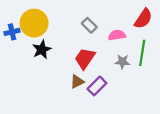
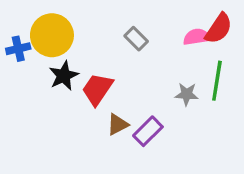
pink semicircle: (117, 35) -> (197, 37), moved
red trapezoid: (85, 58) -> (97, 89), moved

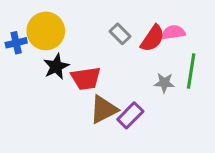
red semicircle: (219, 29) -> (153, 38), moved
red trapezoid: (97, 89) -> (86, 78), turned -132
brown triangle: (118, 124) -> (104, 109), size x1.5

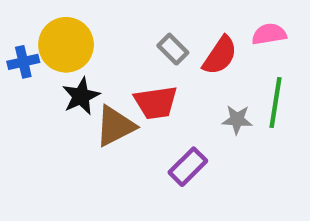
pink semicircle: (173, 32) -> (269, 34), moved
red trapezoid: (86, 78) -> (156, 103), moved
brown triangle: (104, 109) -> (115, 126), moved

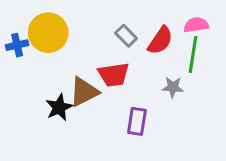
black star: (81, 96) -> (59, 107), moved
green line: (276, 103) -> (193, 54), moved
purple rectangle: (188, 167) -> (137, 121), turned -36

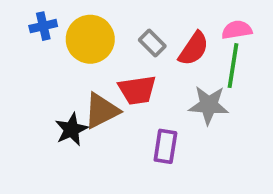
yellow circle: (48, 33) -> (90, 39), moved
blue cross: (17, 45) -> (43, 26), moved
gray star: (173, 87) -> (209, 105), size x1.5

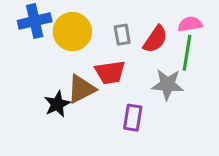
blue cross: (43, 26) -> (35, 21), size x1.5
gray rectangle: (152, 43) -> (122, 35), turned 35

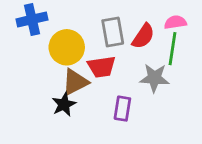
yellow circle: (72, 32) -> (67, 47), moved
gray rectangle: (122, 35) -> (113, 32), size x1.5
black star: (57, 104) -> (64, 104), moved

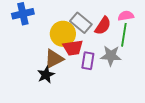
gray rectangle: (113, 32) -> (81, 23), turned -40
yellow circle: (67, 47) -> (63, 34), moved
purple rectangle: (122, 109) -> (88, 61), moved

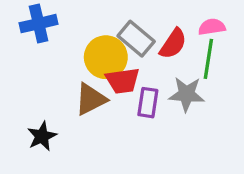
black star: (46, 75) -> (42, 136), moved

